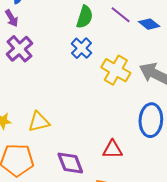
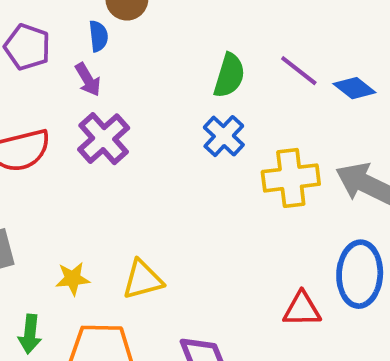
yellow cross: (116, 70) -> (291, 178), turned -36
red triangle: (113, 149) -> (302, 309), moved

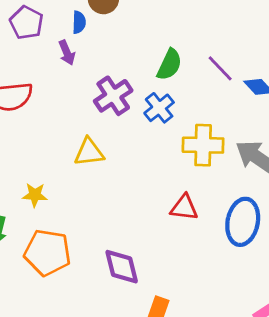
purple cross: (104, 139) -> (113, 96), moved
yellow triangle: (143, 280) -> (89, 152), moved
red triangle: (302, 309) -> (184, 208), moved

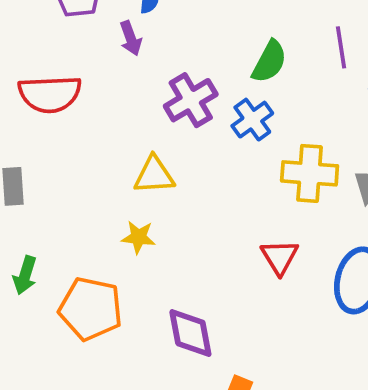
purple line: (220, 68) -> (341, 47), moved, turned 32
yellow star: (35, 195) -> (138, 237), moved
red triangle: (184, 208) -> (280, 257), turned 48

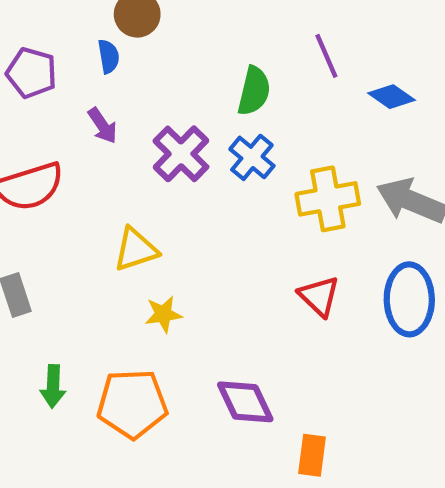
purple arrow: (131, 38) -> (103, 126), moved
yellow triangle: (154, 175) -> (136, 249), moved

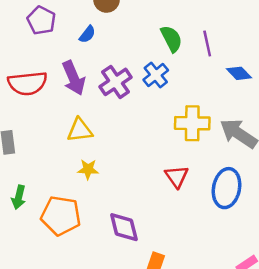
blue semicircle: (108, 56) -> (87, 34), moved, turned 36
green semicircle: (254, 91) -> (171, 39), moved, turned -52
purple arrow: (103, 126) -> (74, 78), moved, size x1.6
blue cross: (252, 157) -> (156, 75), moved

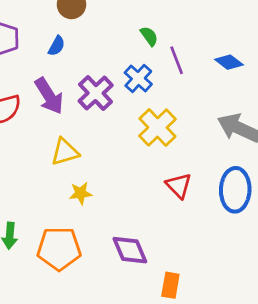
green semicircle: (171, 39) -> (149, 36), size x0.7
purple line: (207, 43) -> (177, 60), moved
yellow cross: (192, 123) -> (157, 127), moved, turned -36

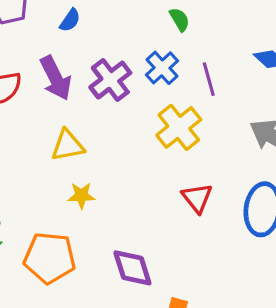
purple line: (177, 60) -> (209, 79), moved

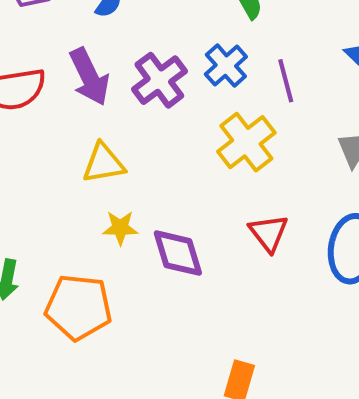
purple diamond: (132, 268) -> (178, 253), moved

